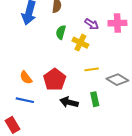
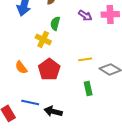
yellow cross: (80, 43) -> (43, 39), moved
blue line: (25, 100) -> (30, 102), moved
black arrow: (69, 102) -> (53, 111), moved

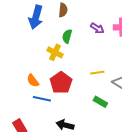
green rectangle: (88, 88) -> (100, 102), turned -48
blue line: (30, 102) -> (42, 99), moved

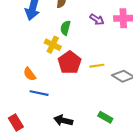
red pentagon: (61, 83) -> (70, 63), moved
green rectangle: (100, 102) -> (105, 117), moved

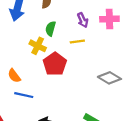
purple arrow: (97, 19) -> (83, 20), turned 32
yellow line: (97, 66) -> (77, 42), moved

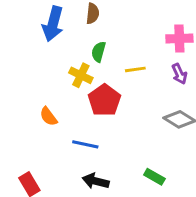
purple arrow: (83, 20) -> (179, 74), moved
blue line: (24, 95) -> (85, 144), moved

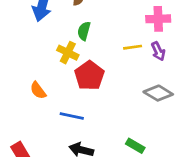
yellow line: (135, 69) -> (133, 47), moved

